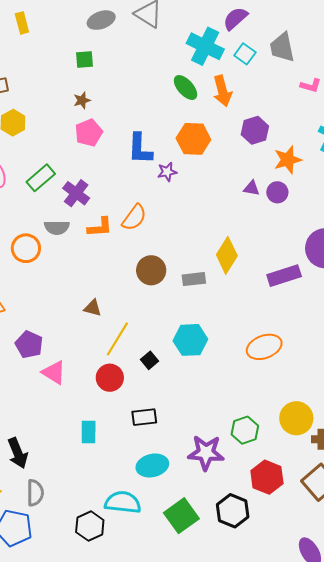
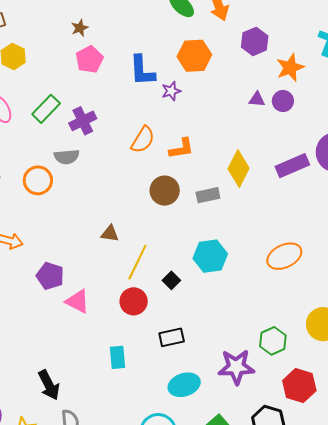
purple cross: (76, 193) -> (83, 121), turned 32
orange L-shape: (100, 227) -> (181, 149), moved
purple rectangle: (284, 276) -> (292, 166), moved

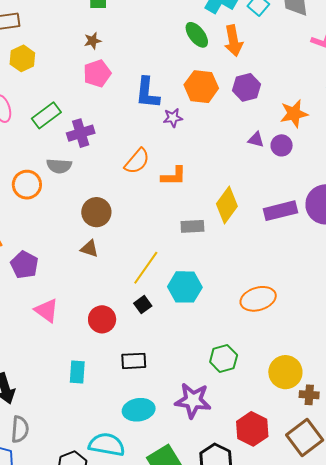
purple hexagon: (255, 41) -> (246, 87), moved
brown circle: (165, 191) -> (96, 212), moved
yellow line: (137, 262) -> (146, 268), moved
purple pentagon: (50, 276) -> (24, 265), moved
green hexagon: (273, 341) -> (224, 358), moved

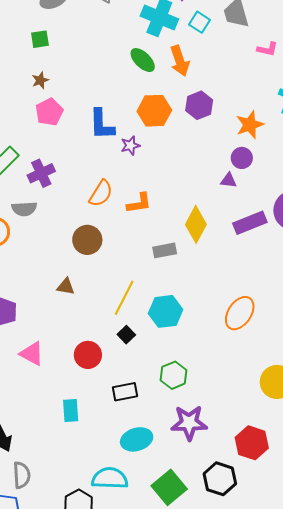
purple triangle: (256, 140) -> (228, 180), moved
brown circle: (96, 212) -> (87, 240), moved
orange ellipse: (258, 299) -> (240, 313), turned -32
green hexagon: (224, 358) -> (174, 375), moved

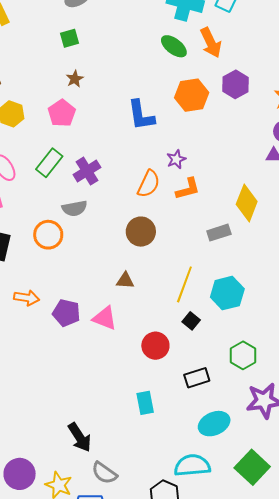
pink pentagon: (49, 112) -> (62, 113), moved
purple star: (130, 145) -> (176, 159), moved
pink triangle: (32, 354) -> (105, 318), moved
gray semicircle: (22, 475) -> (104, 473), turned 136

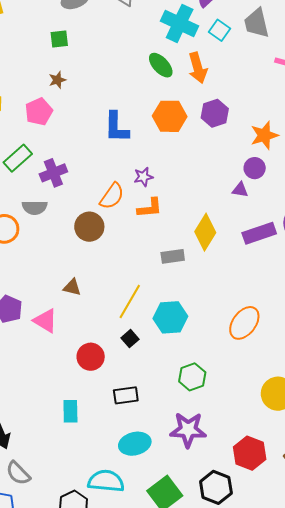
brown circle: (141, 232) -> (89, 227), moved
green hexagon: (243, 355) -> (192, 377), moved

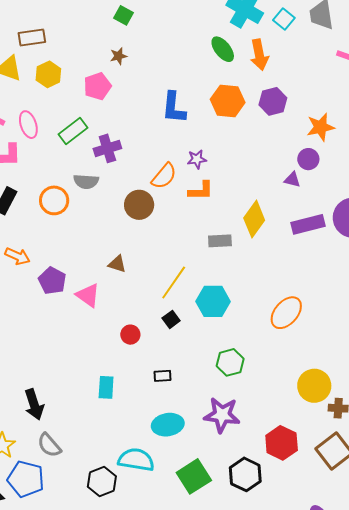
green square: (59, 39) -> (123, 15), turned 30
red circle: (91, 357) -> (130, 335), size x0.7
black rectangle: (126, 395) -> (162, 376), size x0.7

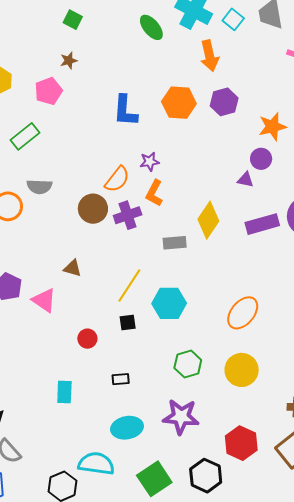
green ellipse: (223, 49) -> (151, 27), moved
purple cross: (107, 148) -> (128, 215), moved
orange L-shape: (201, 191) -> (154, 193), turned 120
black square: (171, 319) -> (128, 322), turned 30
yellow circle: (314, 386) -> (242, 370), moved

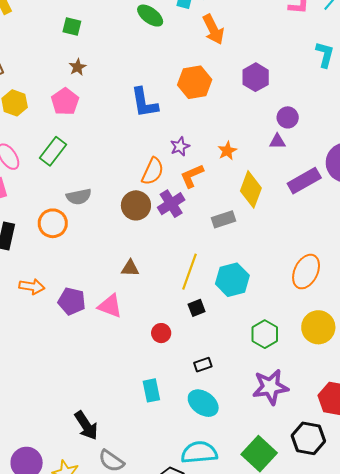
purple hexagon: (224, 102) -> (256, 77), moved
orange star: (272, 127) -> (227, 151), moved, size x0.7
orange L-shape: (154, 193) -> (192, 176), turned 52
cyan ellipse: (127, 428) -> (203, 403), moved, turned 60

